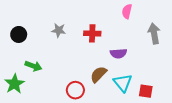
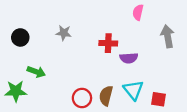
red cross: (92, 33) -> (108, 43), moved
brown semicircle: (98, 74) -> (106, 96), moved, turned -30
green star: (14, 84) -> (16, 91), turned 30

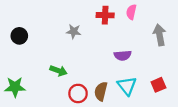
gray star: (64, 33) -> (74, 32), moved
red cross: (108, 43) -> (105, 15), moved
green arrow: (36, 72) -> (58, 71), moved
red square: (158, 99) -> (158, 85), moved, turned -32

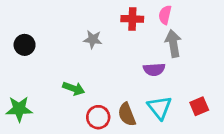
gray arrow: (160, 35) -> (173, 44), moved
brown semicircle: (101, 91) -> (127, 114), turned -36

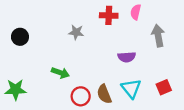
gray arrow: (173, 44) -> (158, 36), moved

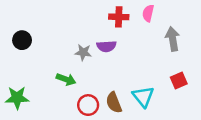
gray star: (76, 32) -> (83, 52), moved
purple semicircle: (127, 57) -> (106, 46), moved
red square: (164, 87) -> (179, 81), moved

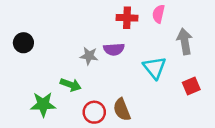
cyan triangle: (143, 96) -> (155, 68), moved
green star: (17, 98) -> (43, 104), moved

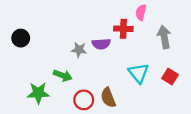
red cross: (127, 18) -> (123, 29), moved
cyan triangle: (155, 68) -> (139, 73), moved
red square: (191, 86) -> (170, 77), turned -35

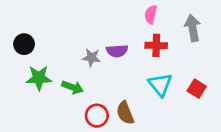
pink semicircle: (141, 12) -> (151, 14), moved
red cross: (123, 29) -> (156, 45), moved
gray arrow: (164, 37) -> (193, 28), moved
green star: (38, 93) -> (39, 78), moved

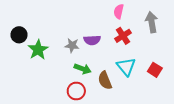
red cross: (156, 45) -> (123, 36), turned -35
green star: (39, 78) -> (38, 50), moved, turned -30
green arrow: (73, 87) -> (83, 69), moved
brown semicircle: (125, 113) -> (105, 80), moved

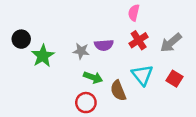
gray arrow: (152, 22) -> (171, 43), moved, turned -120

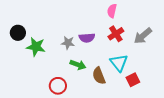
green star: (43, 56) -> (36, 47), turned -30
red square: (175, 79) -> (133, 80), moved, turned 32
red circle: (86, 103) -> (58, 86), moved

